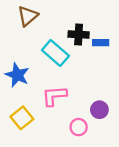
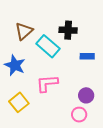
brown triangle: (28, 16) -> (24, 31), moved
blue rectangle: (101, 43) -> (87, 56), moved
pink circle: (79, 127) -> (79, 115), moved

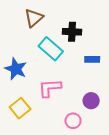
brown triangle: (24, 31) -> (34, 18), moved
pink circle: (79, 115) -> (73, 121), moved

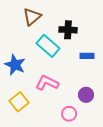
pink L-shape: (50, 88) -> (47, 83), turned 30

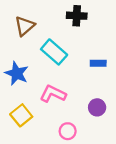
brown triangle: (32, 17) -> (25, 26), moved
black cross: (68, 30) -> (77, 16), moved
pink circle: (69, 114) -> (68, 131), moved

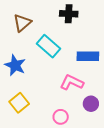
blue rectangle: (98, 63) -> (88, 56), size x1.5
pink L-shape: (53, 94) -> (72, 82), moved
purple circle: (97, 107) -> (91, 104), moved

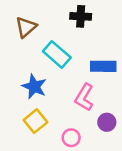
blue star: (15, 65) -> (34, 87), moved
pink L-shape: (72, 82) -> (84, 97), turned -85
yellow square: (19, 103) -> (35, 121), moved

